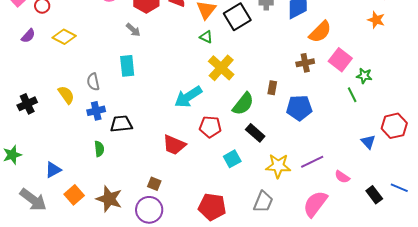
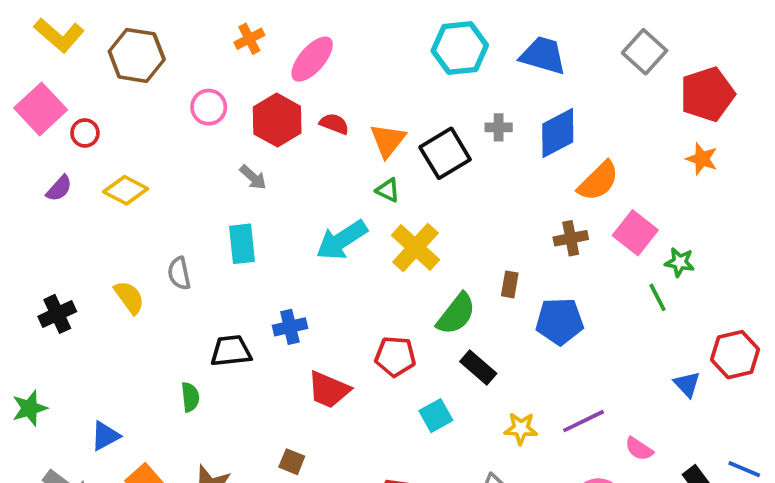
cyan arrow: (188, 97) -> (342, 240), moved
blue cross: (96, 111) -> (290, 327), moved
yellow star: (278, 166) -> (521, 428), size x0.7

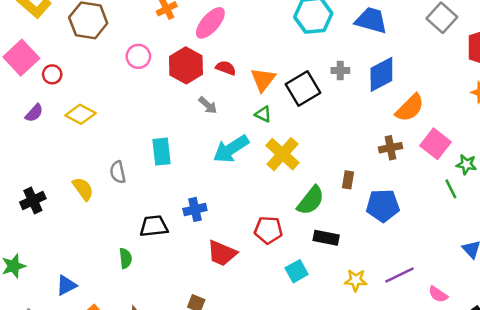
gray arrow: (253, 177) -> (208, 105), moved
black rectangle: (478, 368) -> (326, 238), turned -30

